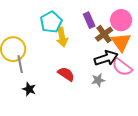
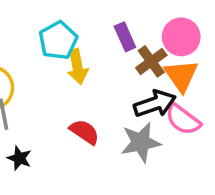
gray star: (98, 80) -> (141, 142), size x1.6

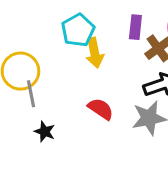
purple rectangle: (125, 37) -> (135, 27), turned 30

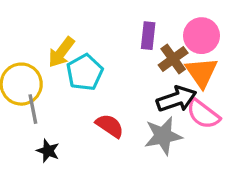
cyan pentagon: (78, 30) -> (85, 72), moved
yellow arrow: (95, 53) -> (61, 52), moved, turned 48

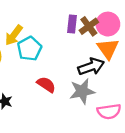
brown cross: (173, 59) -> (89, 26), moved
pink semicircle: (203, 114) -> (109, 111), moved, turned -45

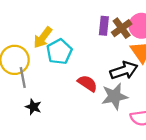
red semicircle: (46, 85) -> (87, 83), moved

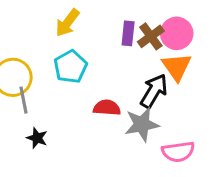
yellow arrow: (43, 38) -> (67, 23), moved
black arrow: (124, 70) -> (154, 91), turned -40
red semicircle: (87, 83) -> (107, 108), turned -30

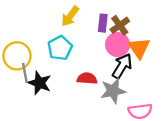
yellow arrow: (67, 23) -> (70, 16), moved
pink circle: (177, 33) -> (118, 45), moved
black star: (37, 138) -> (40, 83), moved, size x1.5

